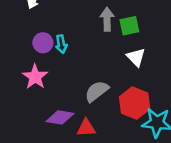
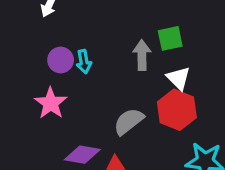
gray arrow: (107, 19) -> (142, 55), moved
red hexagon: (135, 103) -> (177, 110), moved

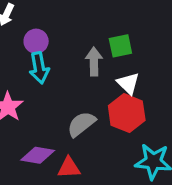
purple circle: (61, 60) -> (36, 41), moved
cyan arrow: (84, 62) -> (39, 68), size x1.4

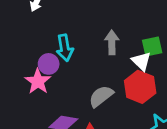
purple circle: (36, 41) -> (49, 64), moved
green square: (120, 46) -> (152, 46), moved

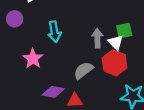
gray arrow: (112, 42) -> (97, 38), moved
purple circle: (49, 64) -> (15, 19), moved

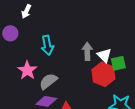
green square: (124, 31) -> (118, 63), moved
gray semicircle: (83, 70) -> (48, 81), moved

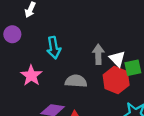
gray semicircle: (48, 81) -> (76, 81), moved, turned 42

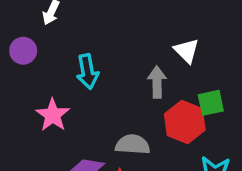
white triangle: (117, 59) -> (187, 51), moved
gray semicircle: (76, 81) -> (133, 145), moved

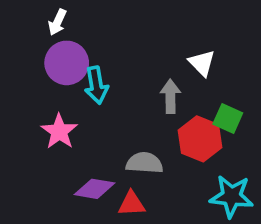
purple circle: (23, 51) -> (67, 63), moved, size x1.5
green square: (211, 103) -> (228, 119), turned 36

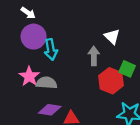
white arrow: (57, 22) -> (28, 13), turned -80
gray semicircle: (144, 163) -> (46, 83), moved

